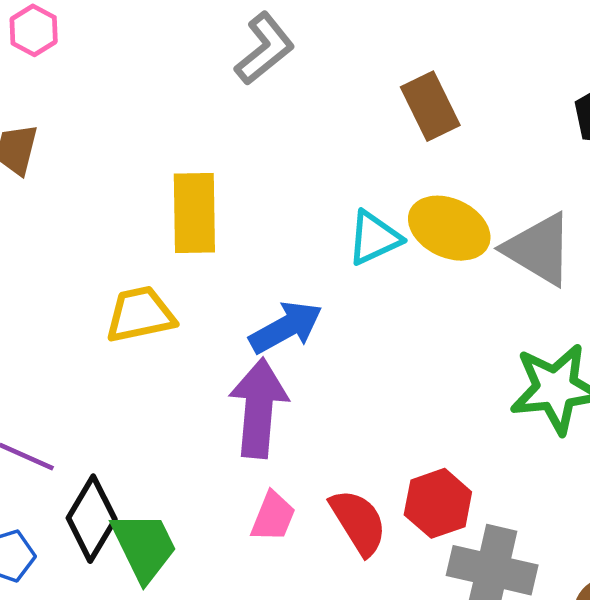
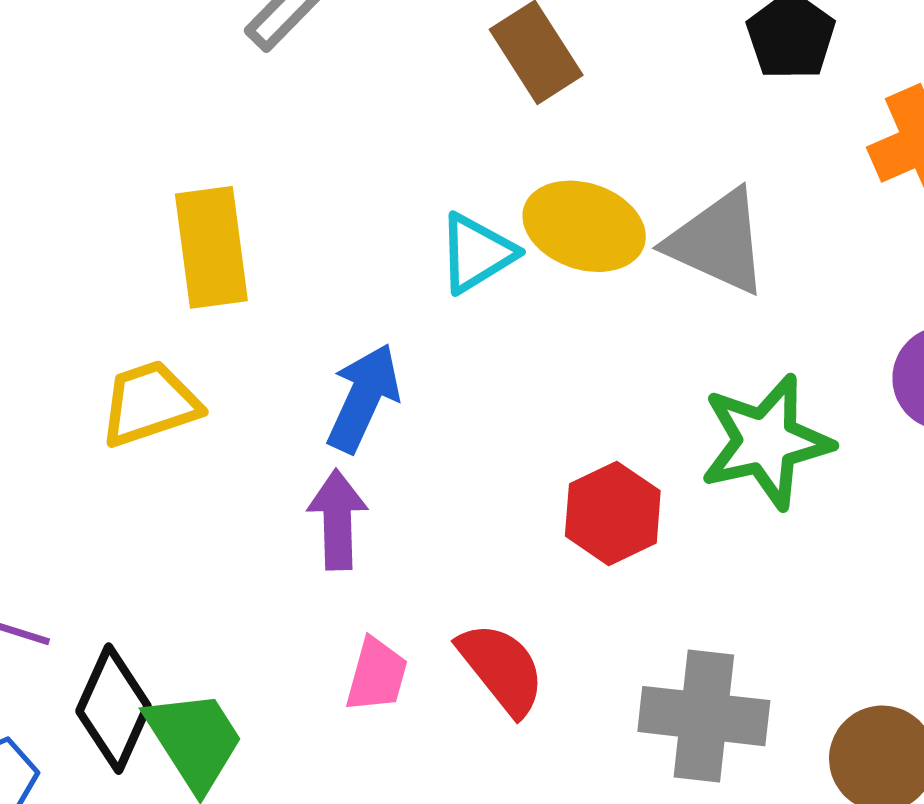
blue arrow: (286, 327) -> (363, 398), turned -30
purple arrow: (259, 408) -> (337, 520), size x0.7
red hexagon: (438, 503) -> (613, 513), moved

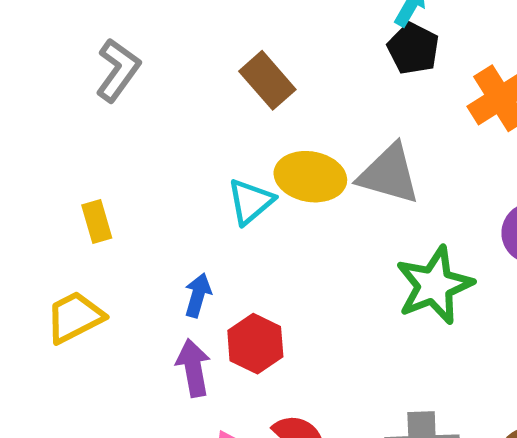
yellow rectangle: (211, 247) -> (97, 221), size x0.6
blue arrow: (363, 398) -> (198, 295), size x0.7
red hexagon: (613, 513) -> (255, 344), moved

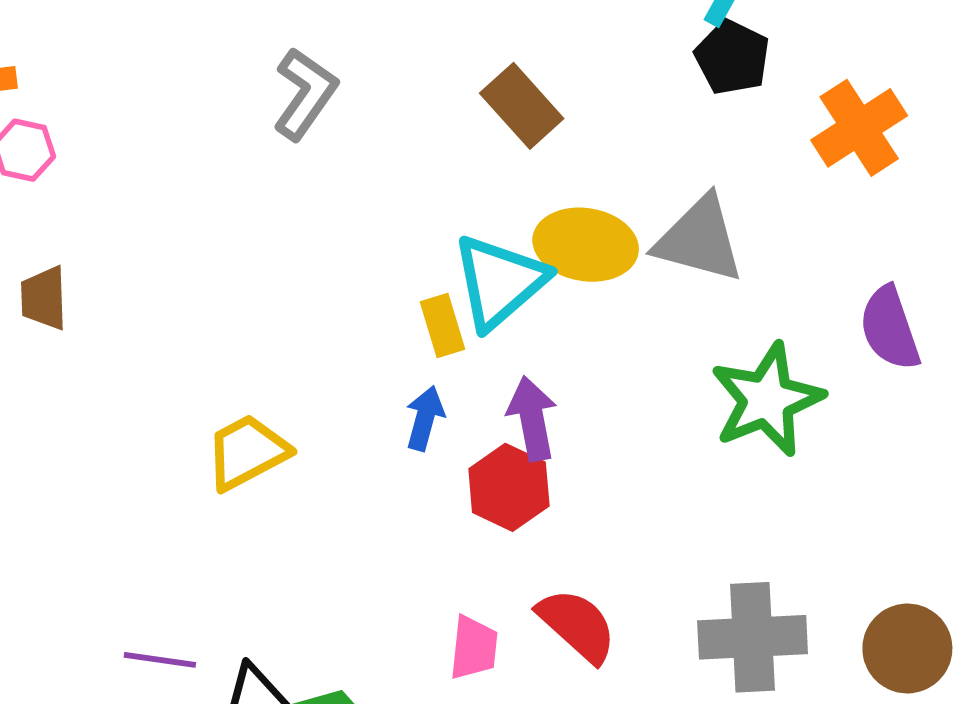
cyan triangle: (251, 202) -> (499, 282), size x1.4
yellow rectangle: (97, 221) -> (442, 325), moved
purple arrow: (193, 368) -> (532, 419), moved

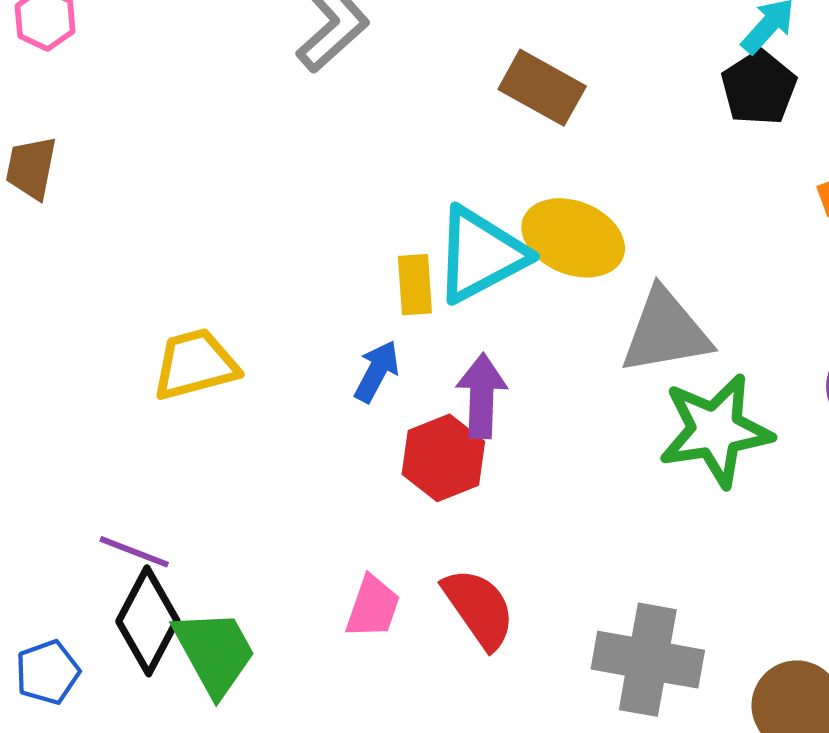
brown rectangle: (522, 106) -> (542, 88), turned -32
gray triangle: (699, 239) -> (666, 332), moved, turned -38
purple line: (160, 660) -> (134, 552), moved

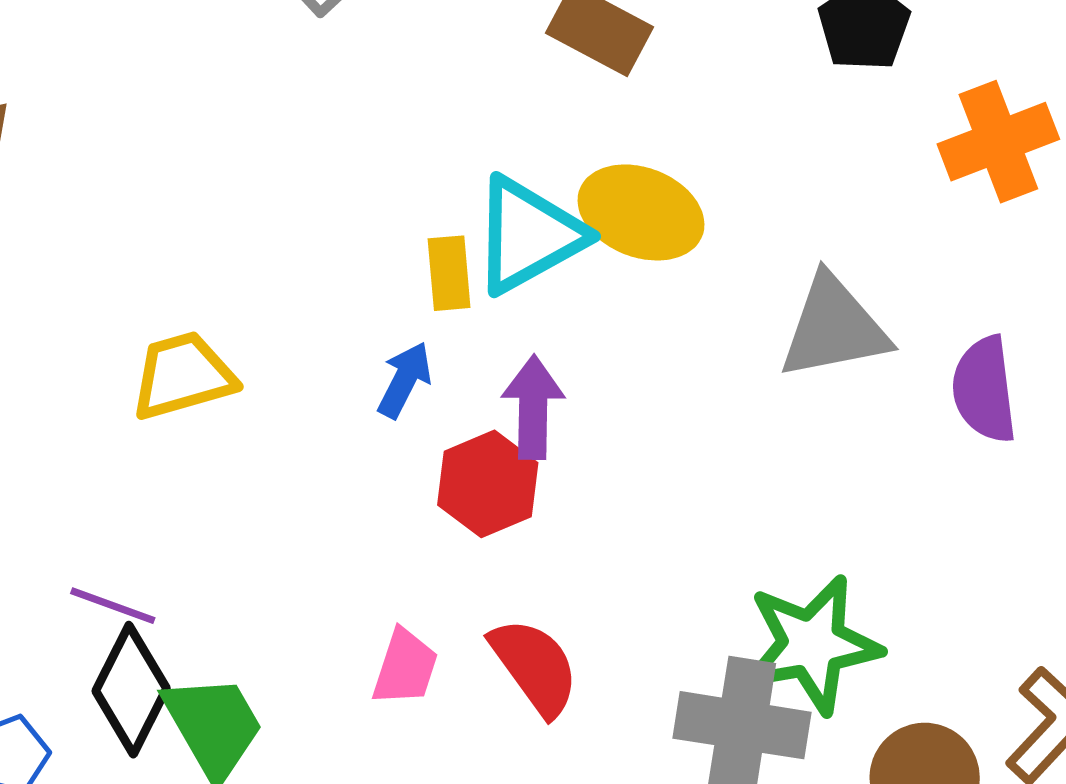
gray triangle: (666, 332) -> (834, 327), moved
green star: (716, 430) -> (812, 644), moved

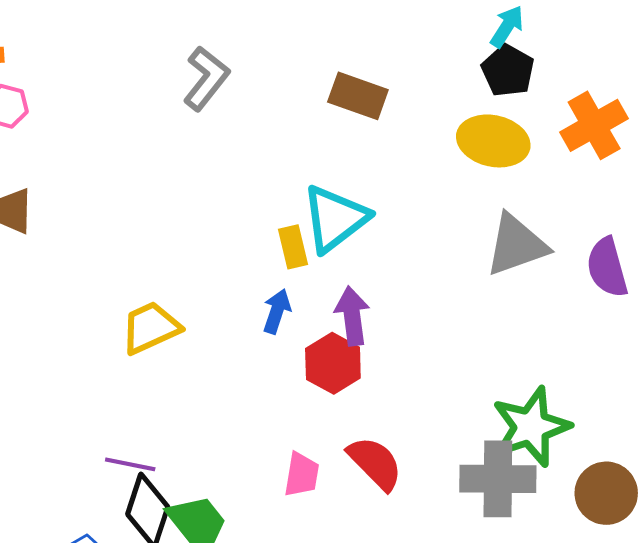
yellow ellipse: (641, 212) -> (493, 141), moved

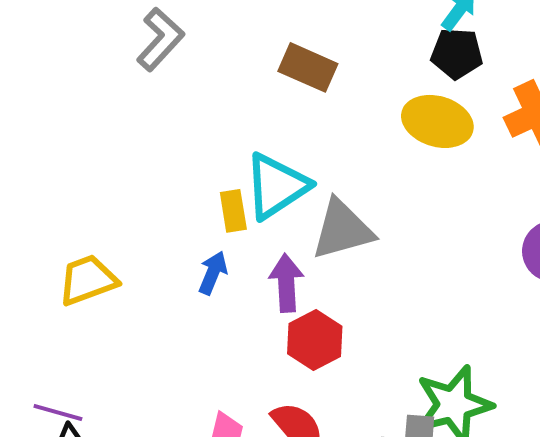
black pentagon: (508, 71) -> (457, 53), turned -30
gray triangle: (516, 245) -> (342, 230), moved
red hexagon: (333, 363) -> (315, 340), moved

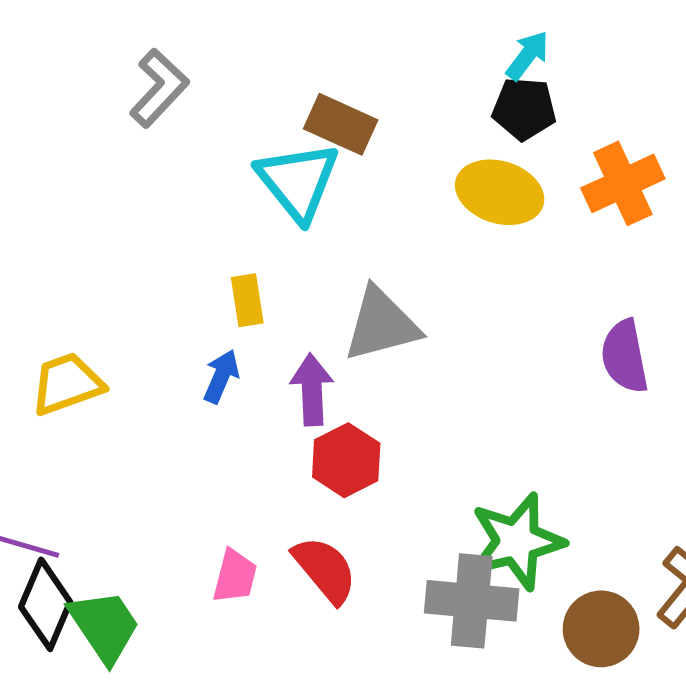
cyan triangle: (276, 186) -> (298, 181), moved, turned -36

